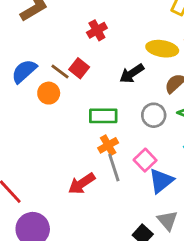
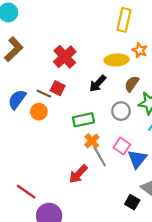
red cross: (97, 30) -> (65, 57), size x1.5

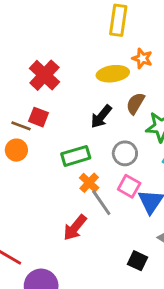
black arrow: (98, 83) -> (101, 117), moved
gray circle: (121, 111) -> (125, 153), moved
black square: (132, 202) -> (137, 261), moved

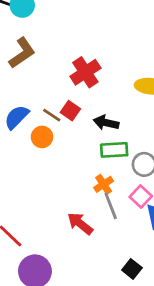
black arrow: (101, 117) -> (106, 123), moved, turned 50
green rectangle: (76, 156) -> (114, 150), moved
red arrow: (75, 228) -> (80, 224), turned 76

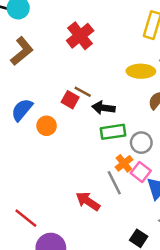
red cross: (85, 72) -> (80, 36), moved
brown line: (52, 115) -> (83, 92), moved
orange cross: (104, 184) -> (124, 163), moved

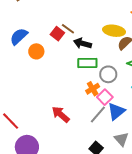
yellow ellipse: (141, 71) -> (114, 31), moved
gray line: (114, 183) -> (98, 114), moved, turned 60

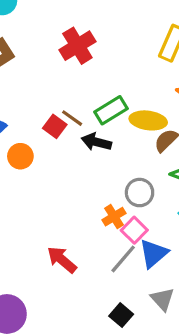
green rectangle: (87, 63) -> (111, 110), moved, turned -30

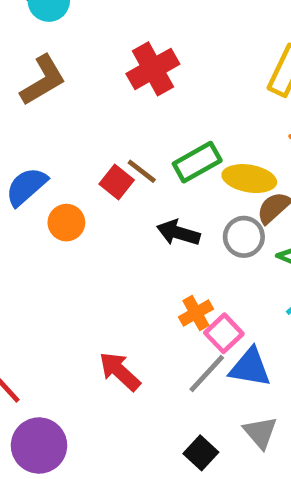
black arrow: (96, 142) -> (178, 233), moved
gray circle: (140, 193) -> (244, 237), moved
blue triangle: (154, 254) -> (250, 367), turned 48

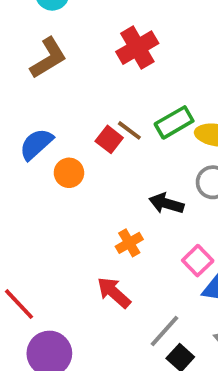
black arrow: (178, 233) -> (166, 203), moved
orange cross: (196, 313) -> (129, 243), moved
gray line: (207, 373) -> (164, 331), moved

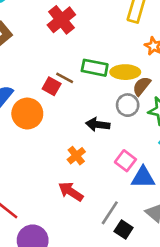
green rectangle: (174, 122) -> (95, 68), turned 50
orange circle: (69, 173) -> (27, 114), size x1.5

